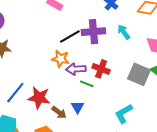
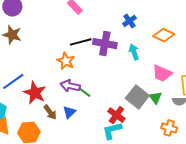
purple arrow: (76, 69) -> (70, 86), moved
red cross: (101, 69) -> (116, 115), moved

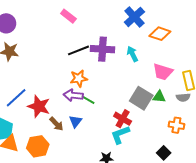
blue cross: (129, 21) -> (134, 17), moved, size x1.5
orange star: (66, 61) -> (79, 78), moved, turned -30
green triangle: (155, 98) -> (159, 97), turned -40

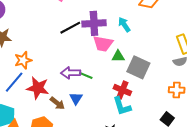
pink trapezoid: (163, 72) -> (103, 44), moved
orange star: (79, 78) -> (23, 60), moved
green triangle: (159, 97) -> (118, 56), moved
cyan L-shape: (120, 135) -> (122, 106), turned -80

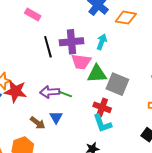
cyan arrow: (124, 25) -> (102, 42), turned 56
black line: (70, 28) -> (48, 47), turned -75
green triangle: (118, 56) -> (97, 74), size x1.5
red star: (38, 88) -> (15, 91), moved

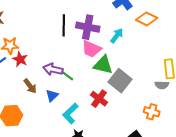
red star: (15, 91) -> (20, 59), size x0.7
brown arrow: (38, 123) -> (30, 86), moved
cyan L-shape: (102, 123) -> (70, 113), moved, turned 50

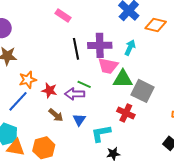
red star: (20, 59) -> (49, 90), moved
green line: (67, 76) -> (84, 84), moved
cyan L-shape: (70, 113) -> (101, 133), turned 45

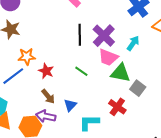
purple cross: (100, 45) -> (104, 36), turned 35
gray square: (143, 91) -> (138, 88), size x0.7
purple arrow: (75, 94) -> (46, 116), moved

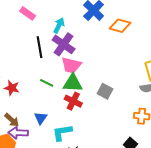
cyan arrow: (133, 43) -> (59, 26), moved
green triangle: (120, 73) -> (73, 83), moved
brown arrow: (48, 96) -> (12, 120), moved
red cross: (117, 107) -> (73, 101), moved

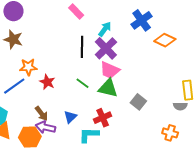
red cross: (73, 101) -> (103, 118), moved, turned 30

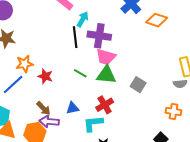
cyan arrow: (105, 29) -> (83, 19), moved
purple cross: (106, 48) -> (99, 36), turned -30
blue triangle: (70, 117) -> (72, 108), turned 40

